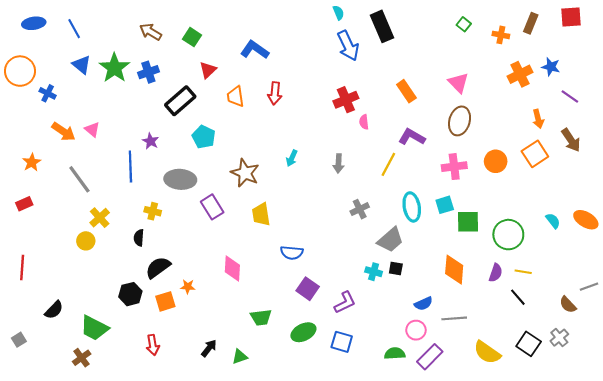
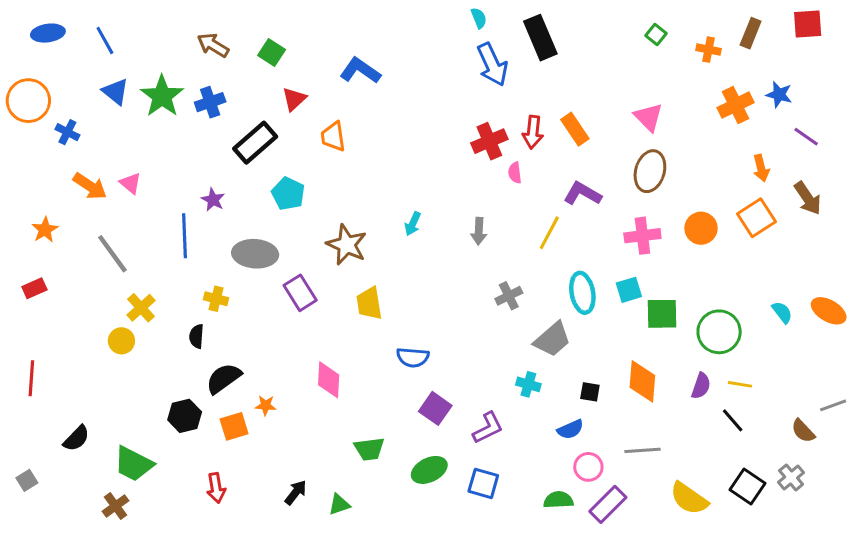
red arrow: (275, 93) -> (533, 132), moved
black square: (396, 269) -> (590, 392), moved
blue semicircle: (423, 304) -> (570, 429), moved

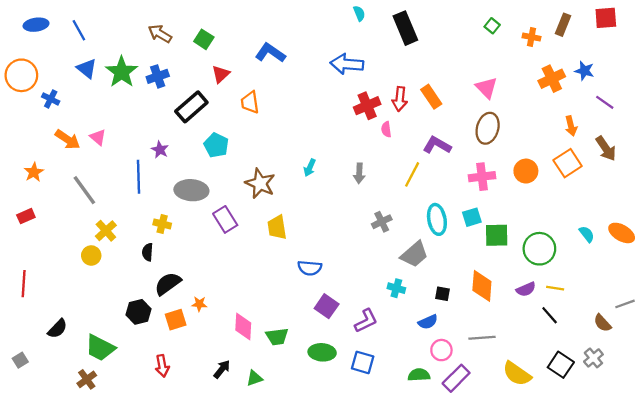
blue arrow: (492, 65) -> (347, 64), moved, turned 120
pink diamond: (329, 380) -> (243, 326), moved
purple semicircle: (701, 386) -> (526, 289), turned 48
green ellipse: (429, 470) -> (322, 352), turned 30

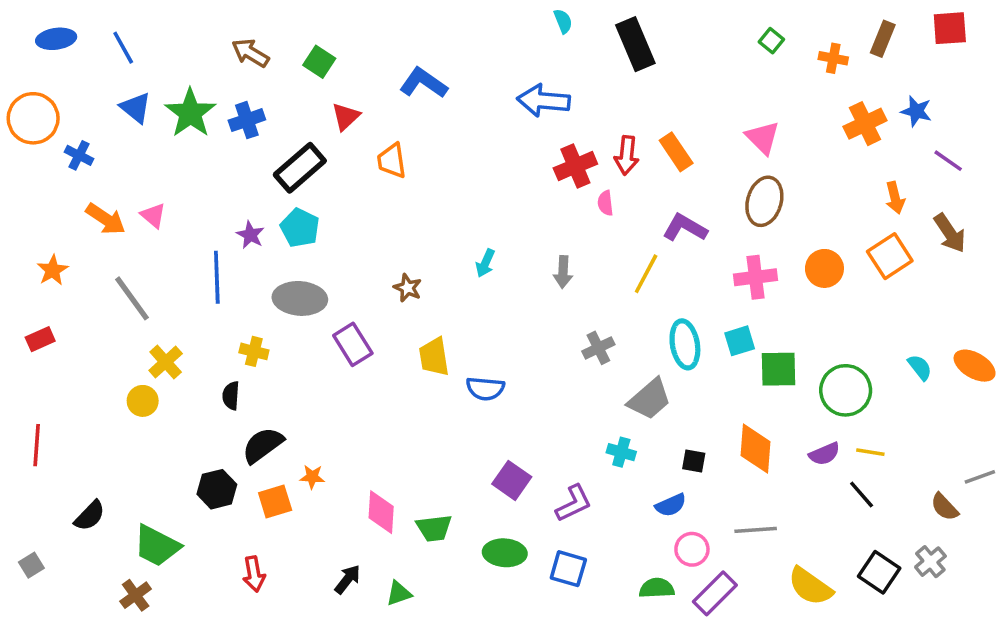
cyan pentagon: (216, 145) -> (300, 228), moved
brown star: (260, 183) -> (408, 288), size x0.6
blue semicircle: (310, 268) -> (485, 389), moved

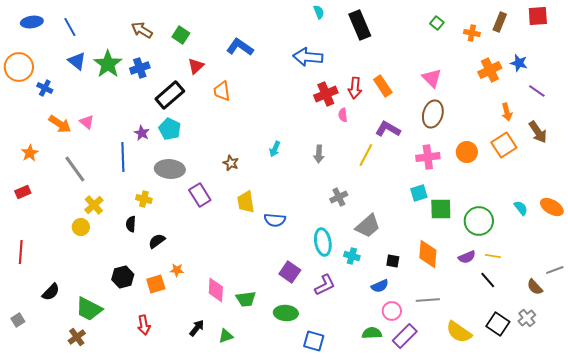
cyan ellipse: (685, 344) -> (323, 242), moved
black semicircle: (263, 445) -> (157, 241), moved, size x0.7
blue square: (568, 569) -> (314, 341), moved

